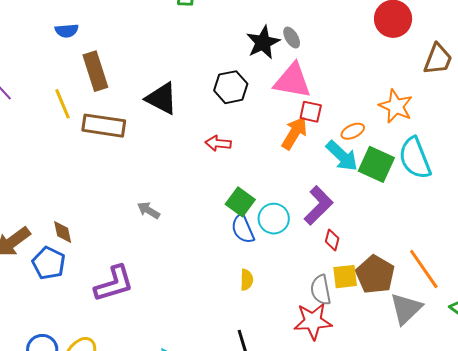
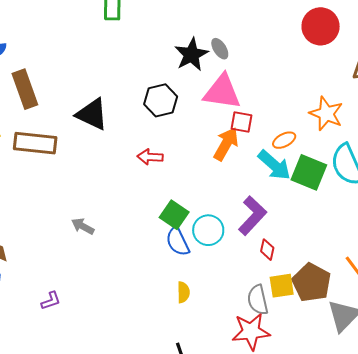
purple L-shape: (114, 284) -> (51, 301), size x0.5

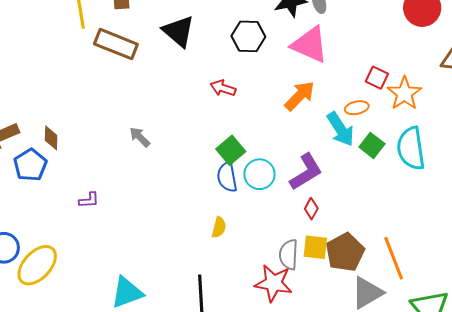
red square: (241, 122) -> (377, 78), moved
green square: (309, 172) -> (372, 145), size x0.7

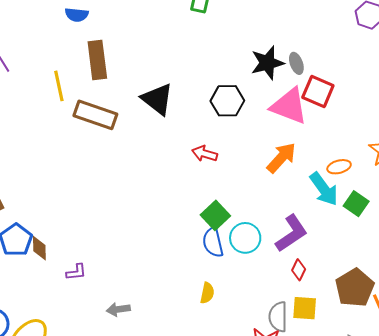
red square: (377, 78) -> (318, 92), moved, size x1.4
gray arrow: (140, 137) -> (118, 309), moved, turned -50
brown diamond: (51, 138) -> (39, 248), moved
brown pentagon: (345, 252) -> (355, 288), moved

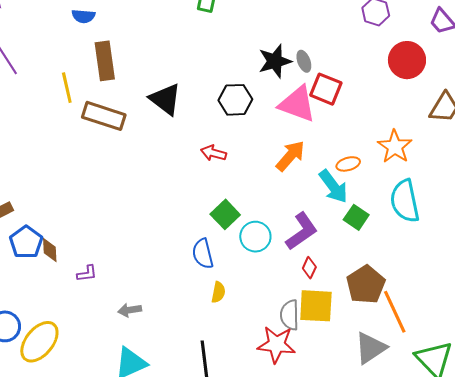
green square: (356, 204) -> (356, 217), moved
blue semicircle: (213, 242) -> (203, 254), moved
yellow square: (305, 308) -> (316, 306), size x1.4

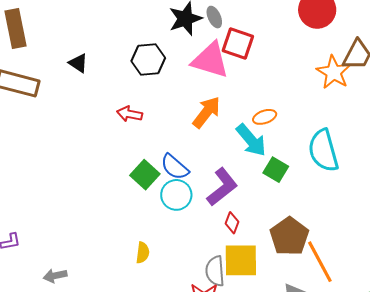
black triangle: (165, 99) -> (78, 63), size x0.6
orange star: (395, 147) -> (334, 72), moved
blue semicircle: (203, 254) -> (175, 167), moved, turned -32

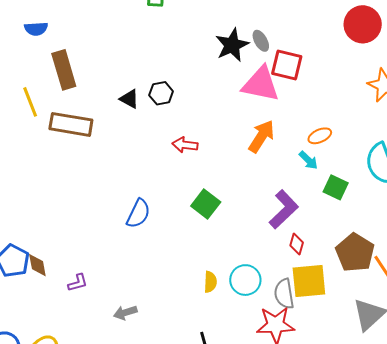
black hexagon: (148, 60) -> (161, 93), moved, size x0.7
cyan arrow: (251, 140) -> (308, 160), size x0.6
blue semicircle: (175, 167) -> (138, 214), moved, turned -100
cyan circle: (176, 195) -> (245, 280), moved

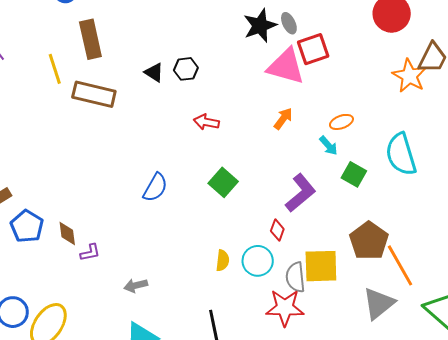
red square: (287, 65) -> (313, 49), turned -36
orange arrow: (261, 136) -> (283, 119), size x0.7
red diamond: (297, 244) -> (277, 230), moved
brown diamond: (37, 265) -> (67, 234), moved

